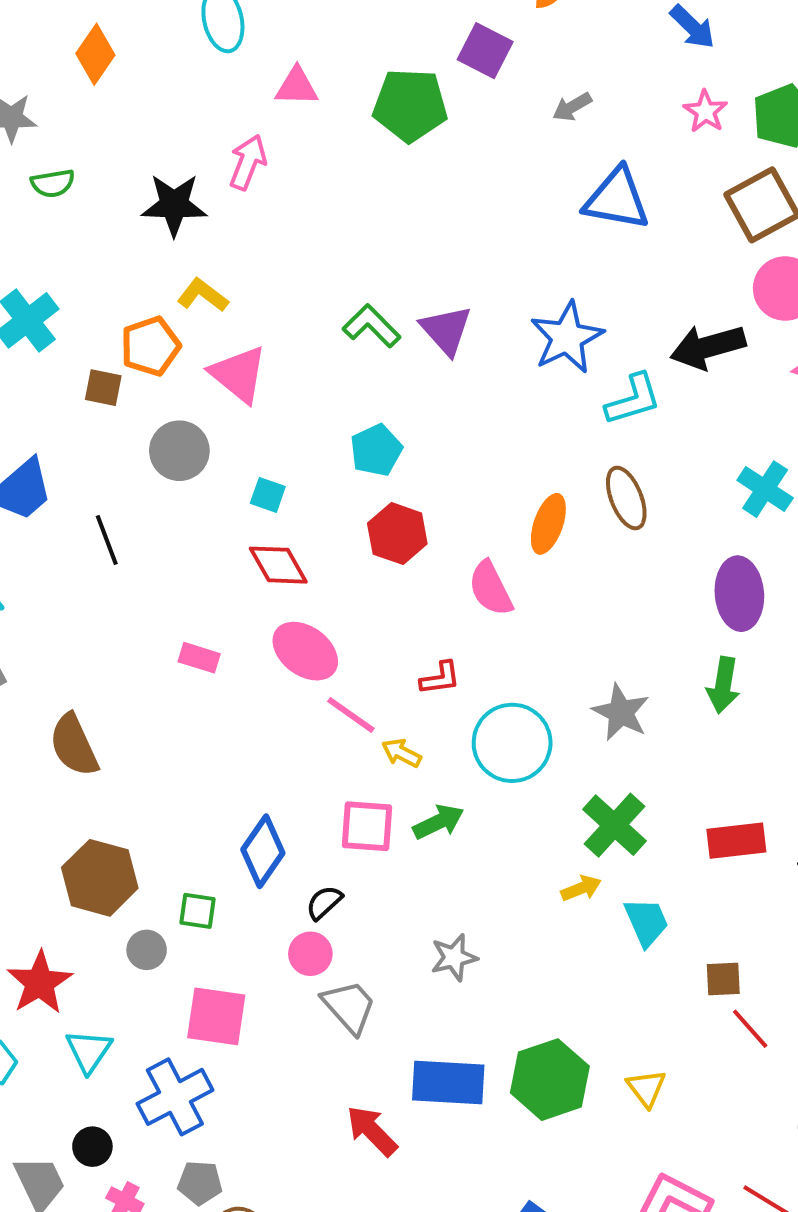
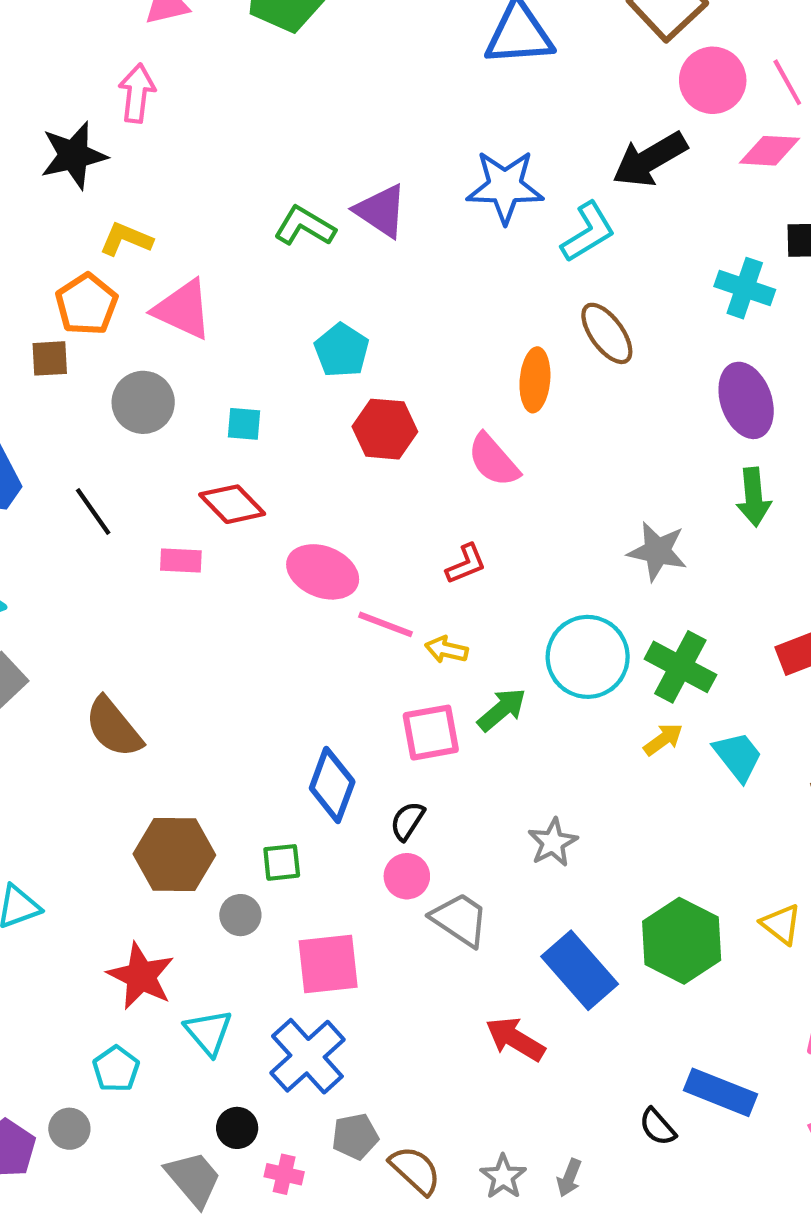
blue star: (567, 337) -> (505, 187), turned -30
red diamond: (278, 565) -> (232, 504), moved
pink rectangle: (199, 658) -> (181, 560), moved
cyan circle: (512, 743) -> (588, 657), moved
blue rectangle: (448, 1083) -> (580, 970), turned 60

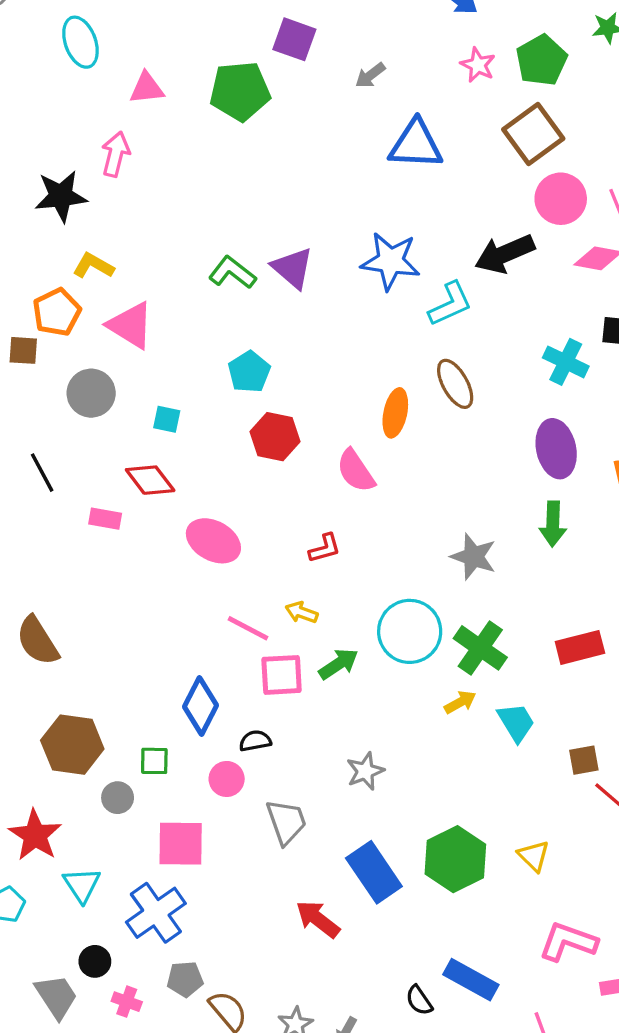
pink line: (385, 624) -> (248, 628), moved
black semicircle: (407, 821) -> (255, 741), turned 40
pink circle: (407, 876) -> (227, 779), moved
gray trapezoid: (460, 920) -> (286, 822), turned 30

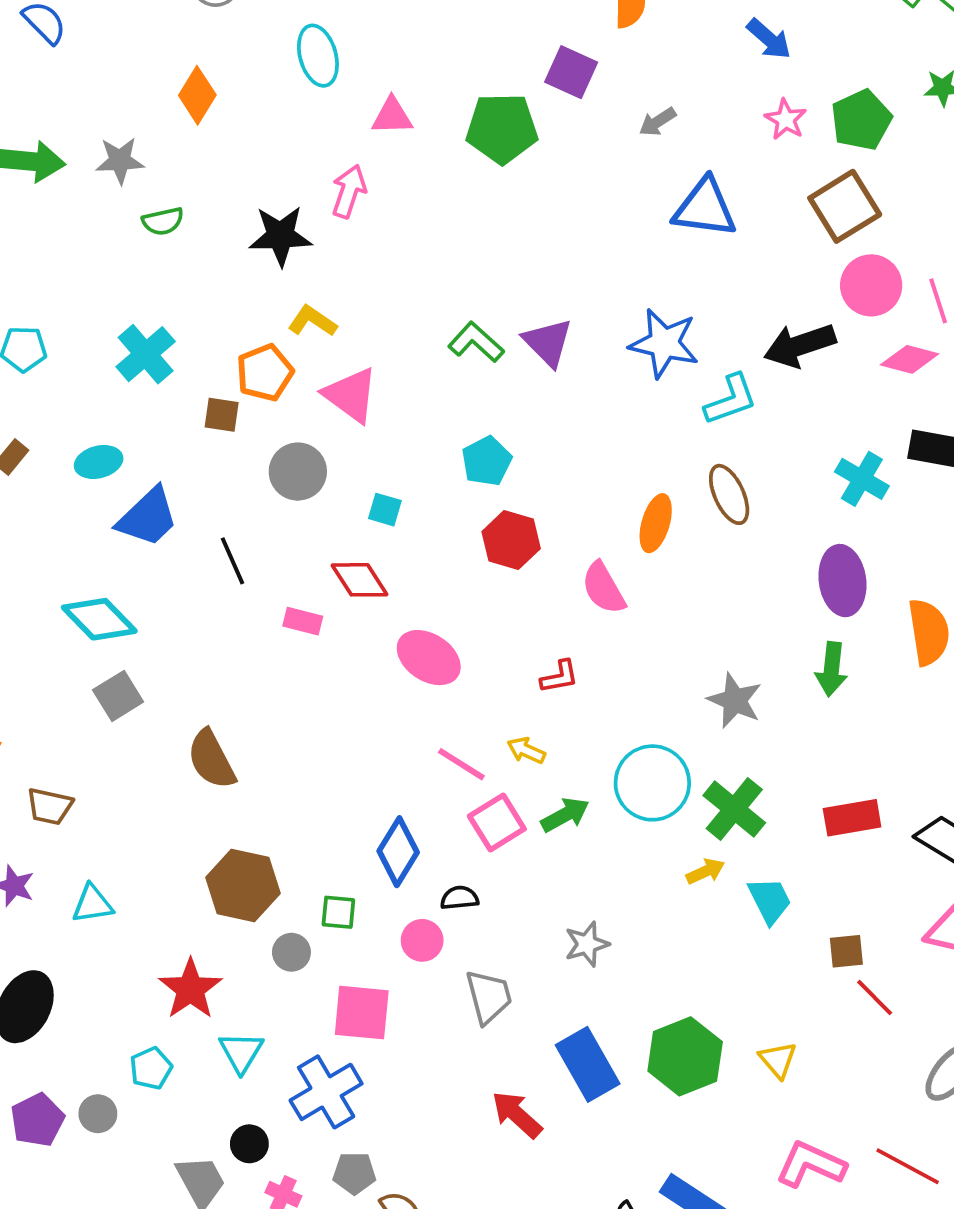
pink square: (282, 675) -> (497, 822), turned -33

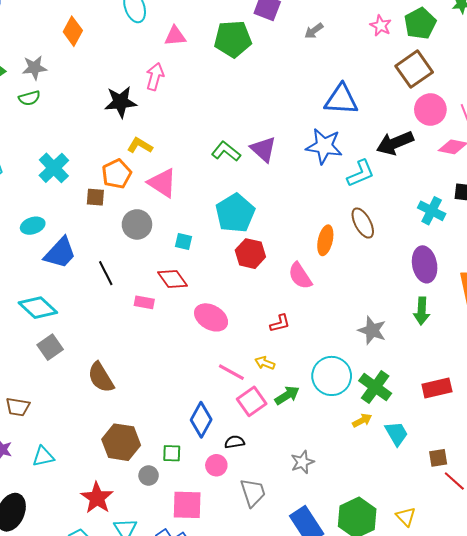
blue triangle: (705, 208) -> (341, 100), moved
green semicircle: (163, 221) -> (29, 98), moved
cyan pentagon: (487, 461) -> (235, 213), size x1.5

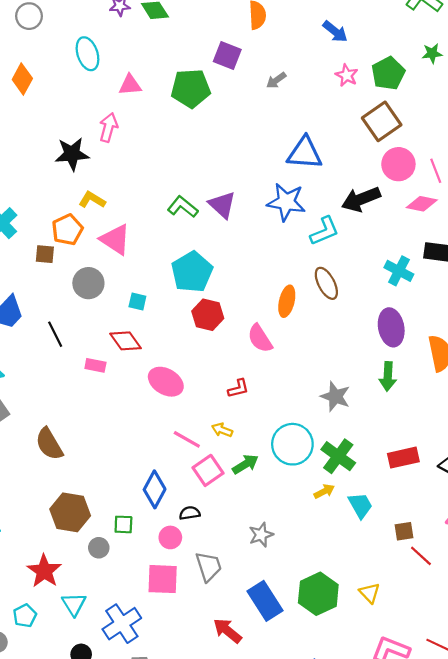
pink square: (187, 505) -> (163, 579), moved

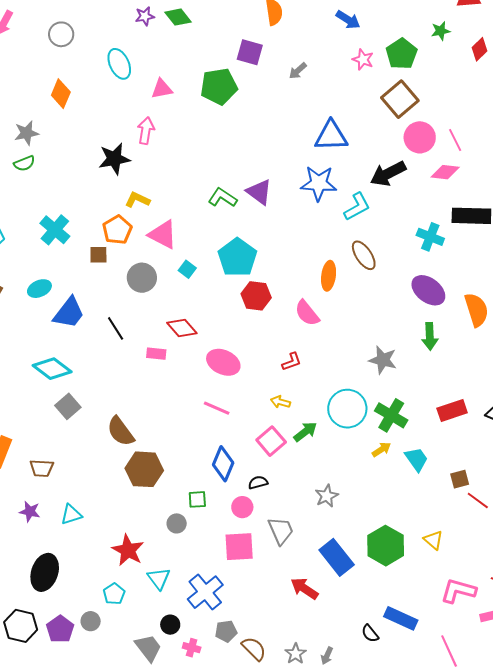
cyan square: (137, 302) -> (187, 269), moved, turned 30
purple ellipse: (391, 327) -> (428, 290), turned -36
pink line: (187, 439) -> (217, 408), moved
brown hexagon: (70, 512) -> (144, 469), moved

